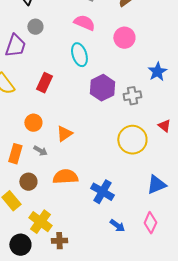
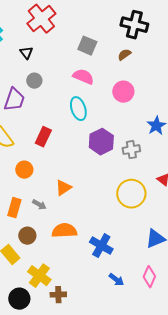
orange circle: (33, 123) -> (24, 170), moved

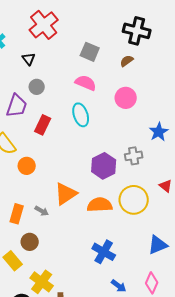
red rectangle: (43, 137) -> (43, 125), moved
purple hexagon: (101, 142) -> (104, 166), moved
orange circle: (24, 170) -> (27, 166), moved
orange triangle: (63, 188) -> (66, 194), size x1.4
orange semicircle: (64, 231) -> (100, 205), moved

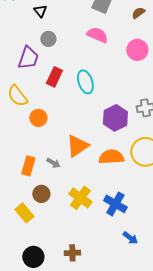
cyan ellipse: (81, 115) -> (85, 82), moved
yellow cross: (42, 282) -> (80, 198), moved

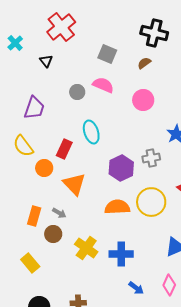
gray circle: (48, 39) -> (77, 92), moved
red rectangle: (54, 77) -> (64, 149), moved
orange triangle: (77, 146) -> (74, 184), moved, turned -40
brown circle: (41, 194) -> (53, 234), moved
blue cross: (115, 204) -> (121, 254), turned -30

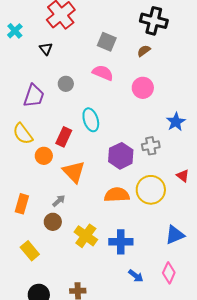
gray circle: (77, 92) -> (66, 84), moved
gray arrow: (59, 213) -> (59, 201), turned -72
orange rectangle: (34, 216) -> (22, 204), moved

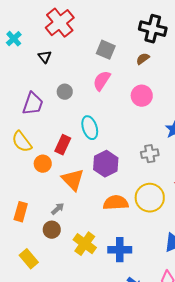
pink semicircle: (103, 73) -> (102, 81), turned -80
purple hexagon: (121, 156) -> (106, 164), moved

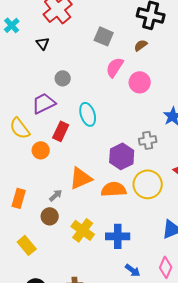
pink semicircle: (102, 81) -> (115, 67), moved
purple trapezoid: (33, 104) -> (44, 103), moved, turned -135
purple hexagon: (106, 164) -> (122, 156), moved
orange triangle: (73, 180) -> (81, 178), moved, turned 50

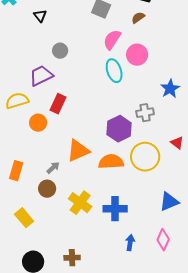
cyan ellipse: (88, 114) -> (114, 71), moved
yellow semicircle: (20, 128) -> (17, 101), turned 110
blue arrow: (133, 270) -> (130, 243), turned -119

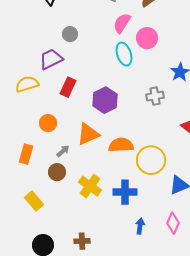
orange circle: (38, 123) -> (48, 123), moved
purple hexagon: (119, 129) -> (105, 100), moved
yellow circle: (145, 157) -> (151, 160), moved

